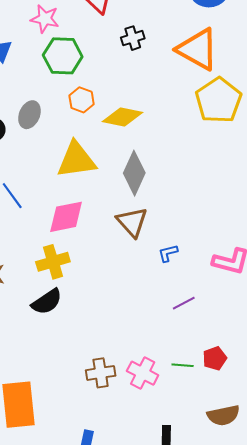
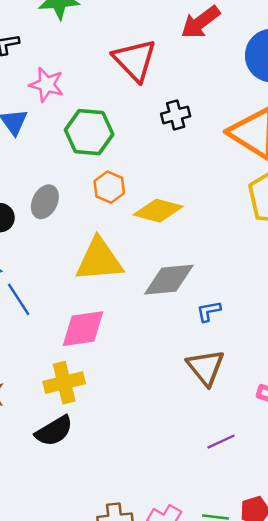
pink star: (45, 19) -> (47, 85), moved
gray diamond: (134, 173) -> (169, 280), turned 57
brown triangle: (132, 222) -> (206, 367), moved
blue L-shape: (168, 253) -> (209, 311), moved

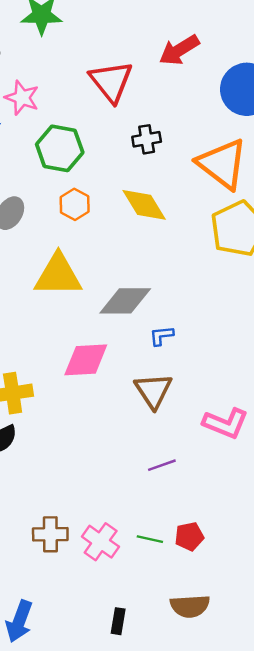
yellow diamond: (158, 211) -> (144, 205), moved, turned 39
pink diamond: (83, 329) -> (86, 360), moved

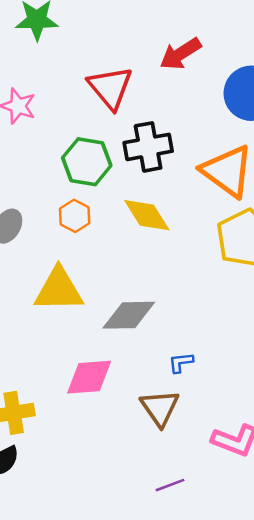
black cross: (147, 139) -> (148, 147), size x1.6
green hexagon: (60, 148) -> (87, 162), moved
blue L-shape: (162, 336) -> (181, 362), moved

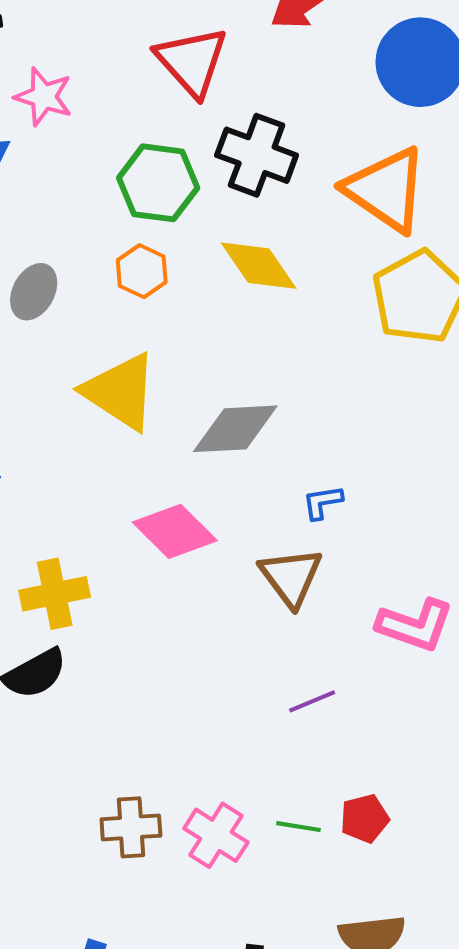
black cross: (148, 147) -> (257, 155), turned 33
yellow triangle: (59, 290) -> (120, 392), turned 36
pink diamond: (89, 377) -> (175, 531), turned 51

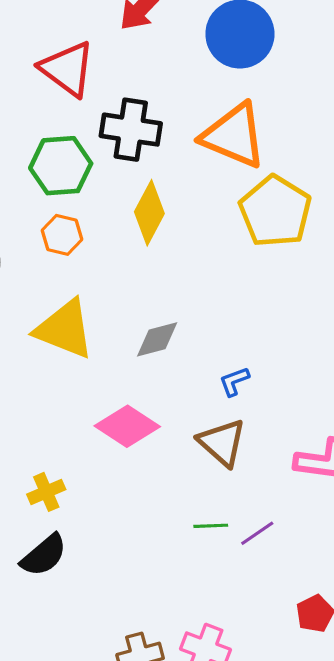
yellow diamond: (259, 266) -> (149, 213), turned 74
gray diamond: (235, 429) -> (157, 339), size x0.7
yellow cross: (55, 594) -> (46, 492), size x0.7
green line: (298, 827) -> (211, 526), moved

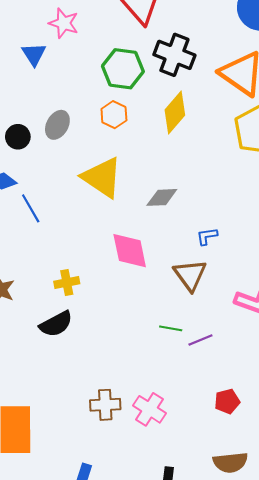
pink diamond: (127, 426) -> (130, 251), turned 33

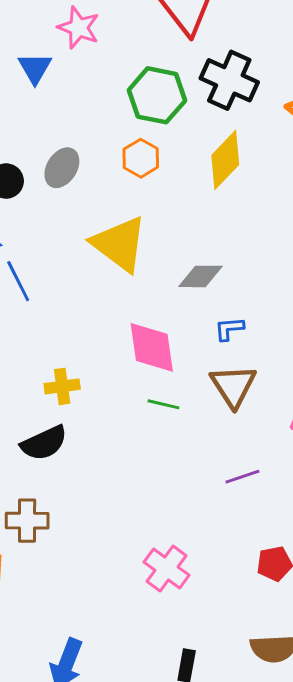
blue L-shape: (207, 236) -> (229, 329), moved
green line: (171, 328) -> (163, 404), moved
brown cross: (105, 405) -> (27, 521), moved

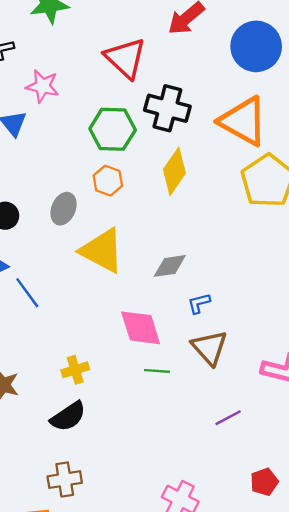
gray ellipse: (62, 168) -> (64, 209), moved

